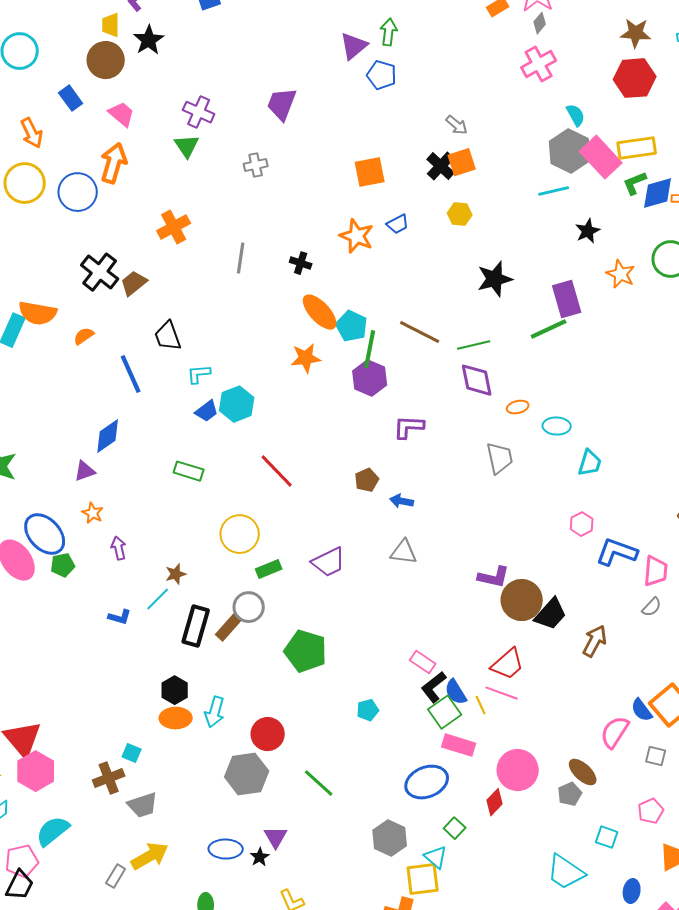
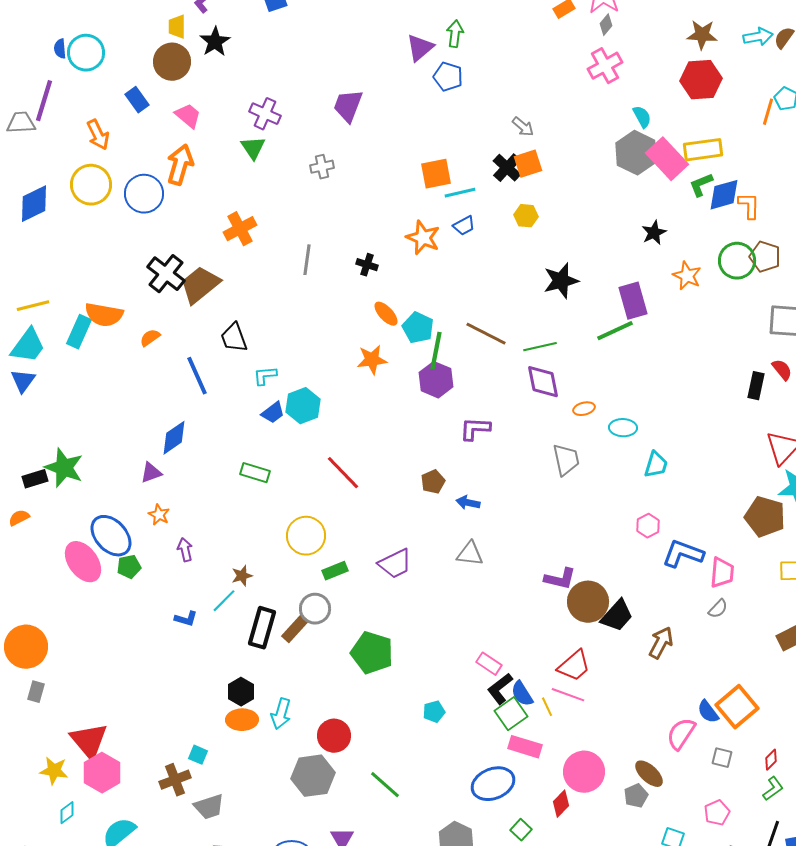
cyan line: (554, 191) -> (460, 193), moved
brown trapezoid: (134, 283) -> (200, 285), size x1.5
orange ellipse: (320, 312) -> (386, 314), size x0.7

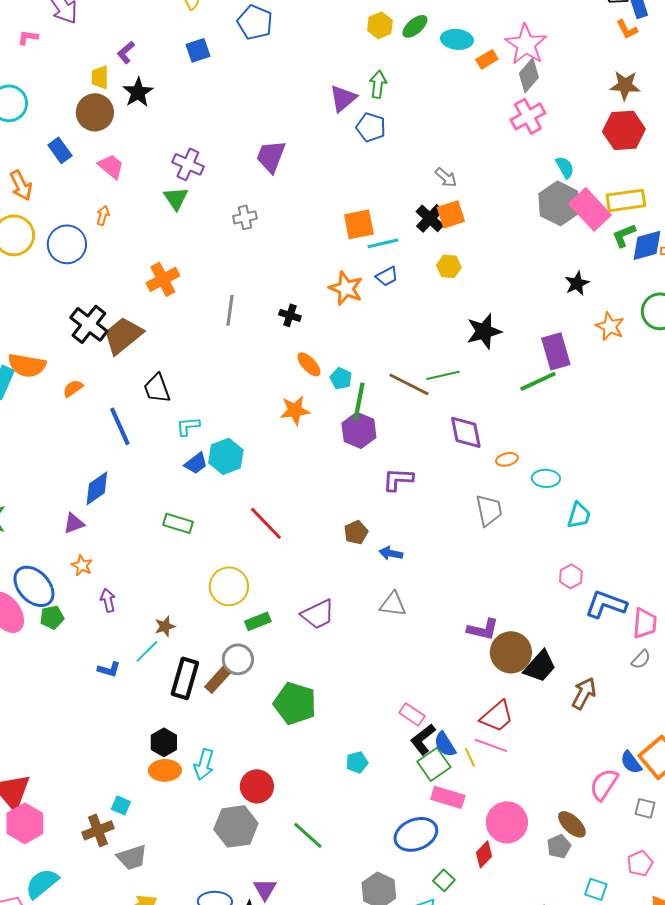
gray diamond: (606, 25) -> (529, 75), size x1.6
orange arrow: (180, 165) -> (103, 215), size x0.5
cyan pentagon: (418, 328) -> (341, 378), size x0.7
green line: (540, 347) -> (443, 375), moved

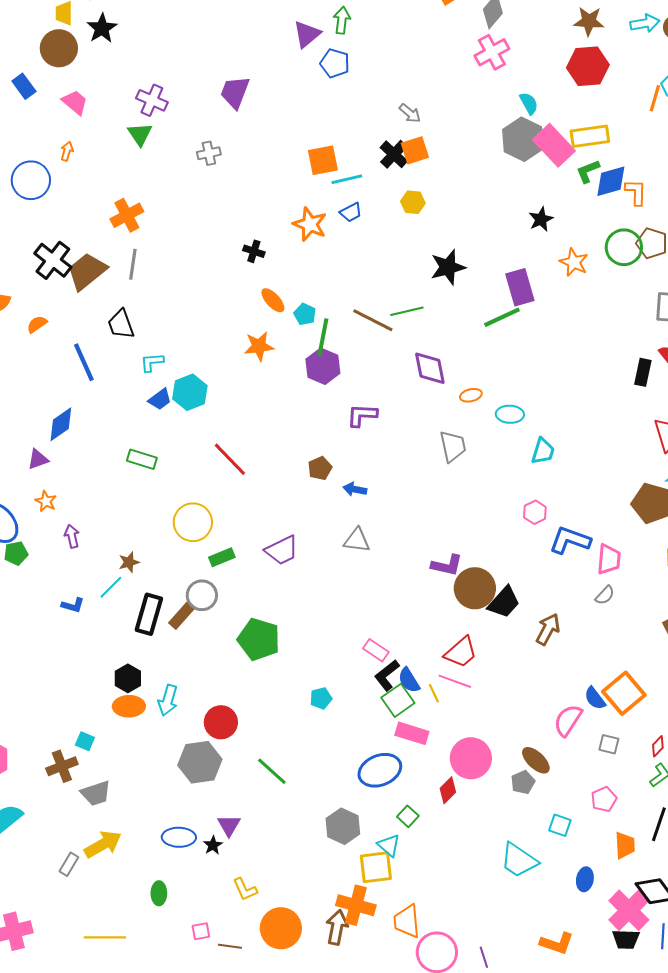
gray line: (230, 310) -> (133, 264), moved

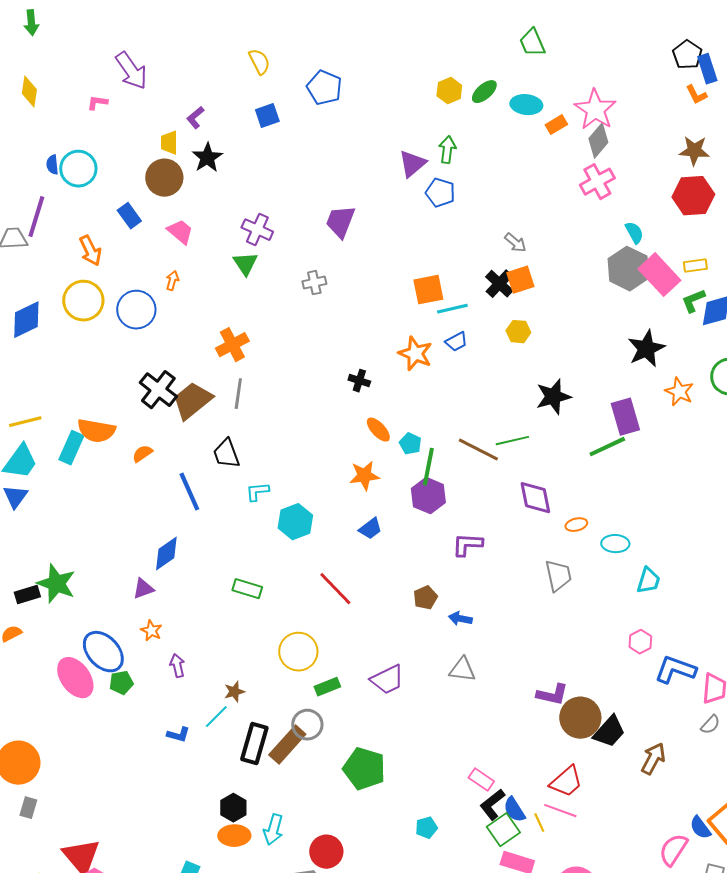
yellow rectangle: (590, 136) -> (695, 266), size x0.6
black star: (541, 219) -> (646, 349), size x1.5
blue trapezoid: (160, 399) -> (370, 529), moved
brown rectangle: (182, 615) -> (287, 745), size x1.4

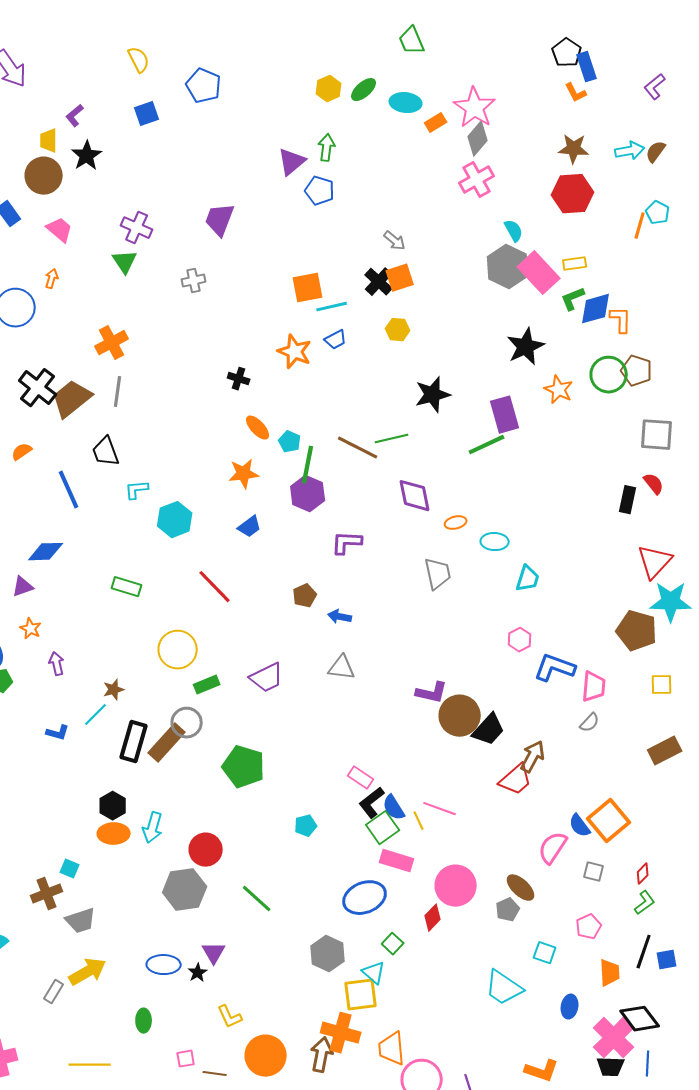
blue diamond: (166, 554) -> (46, 552), turned 33
red trapezoid: (566, 782) -> (516, 780), moved

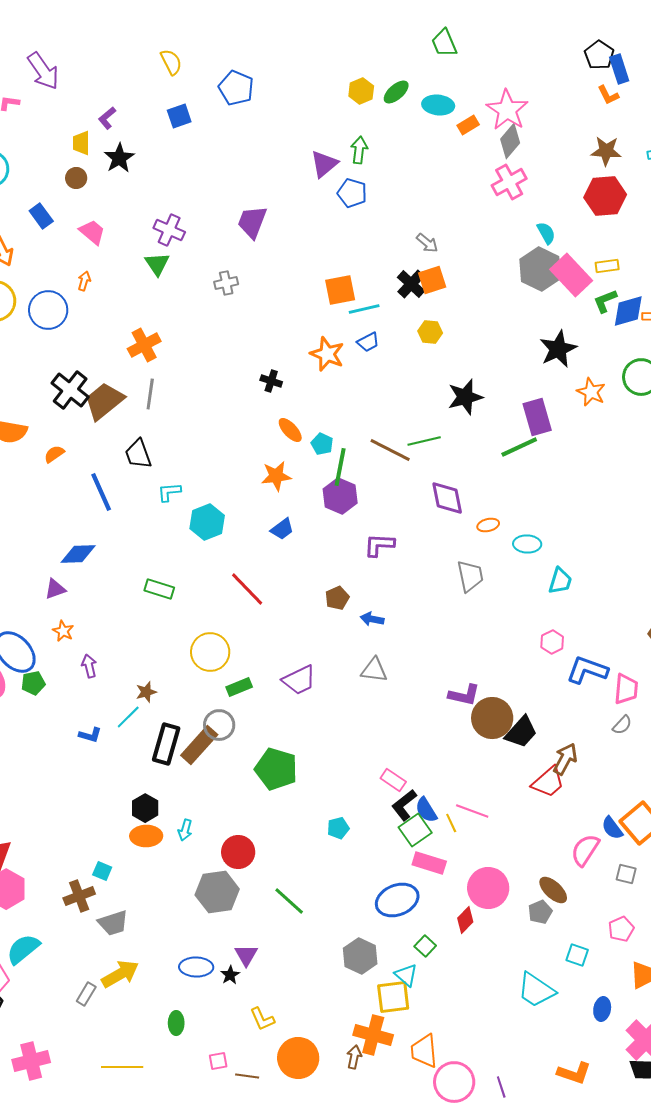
brown circle: (44, 176) -> (76, 178), size x0.6
cyan arrow: (153, 828) -> (185, 830), size x0.7
brown arrow: (322, 1055) -> (354, 1057), size x0.7

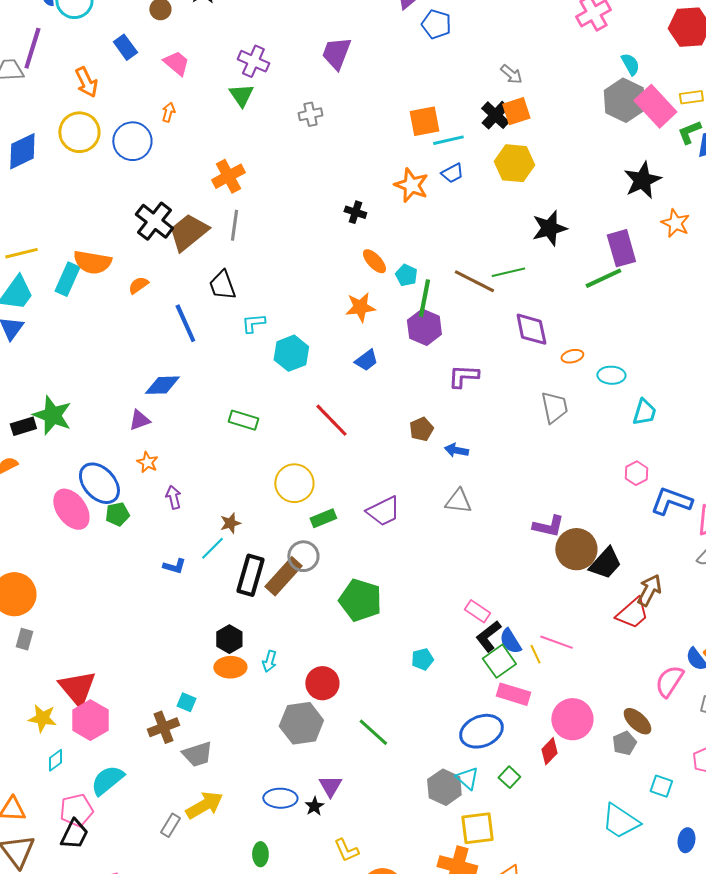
yellow hexagon: (430, 332) -> (514, 163), size x1.6
cyan triangle: (406, 975) -> (467, 778), moved

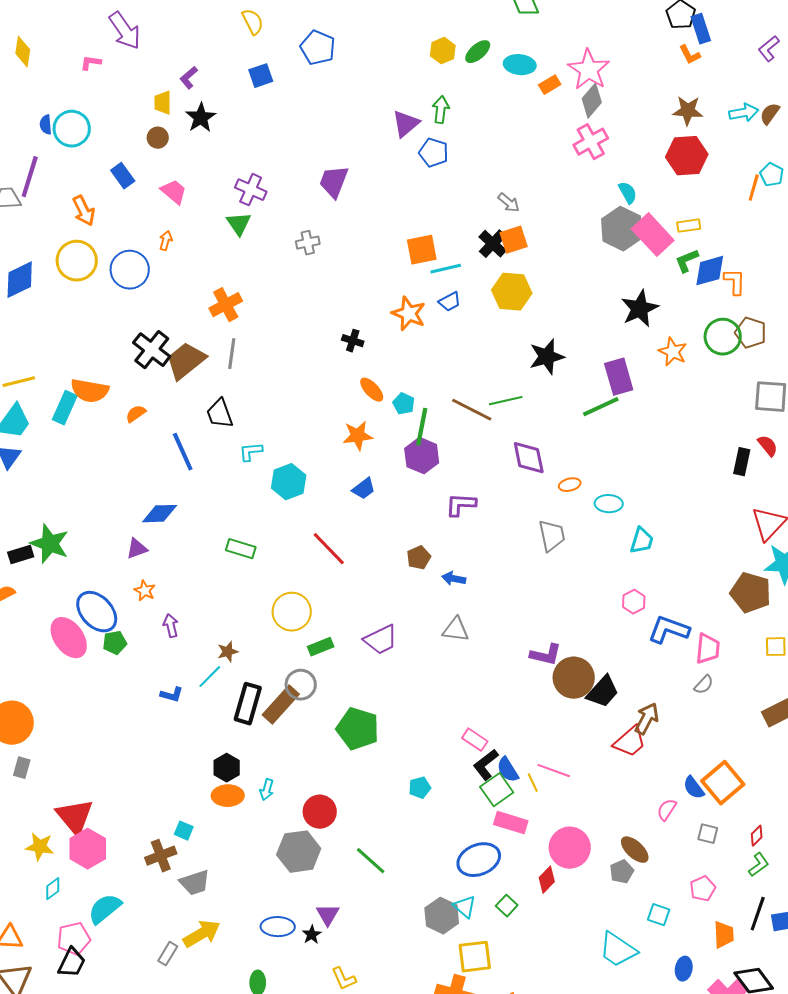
pink semicircle: (669, 681) -> (667, 810), size x0.7

